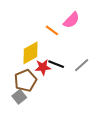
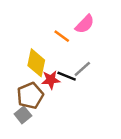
yellow diamond: (31, 53) -> (36, 63), turned -50
gray line: (82, 65) -> (82, 69), moved

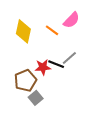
yellow diamond: (36, 63) -> (23, 31), moved
gray square: (23, 115) -> (36, 98), moved

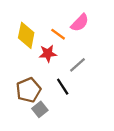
black line: (56, 64) -> (63, 87), moved, turned 35
red star: (43, 67) -> (48, 54), moved

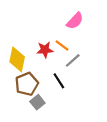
orange line: (58, 34) -> (62, 45), moved
yellow diamond: (26, 35) -> (17, 59), moved

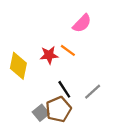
gray line: (73, 60) -> (93, 92), moved
brown pentagon: (27, 84) -> (58, 109), moved

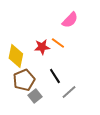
gray line: (93, 92) -> (69, 92), moved
brown pentagon: (58, 109) -> (24, 80), moved

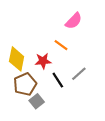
red star: (42, 47) -> (43, 61), moved
gray line: (69, 92) -> (79, 74), moved

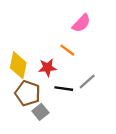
black line: (58, 80) -> (64, 89), turned -49
brown pentagon: (25, 84) -> (28, 93), turned -30

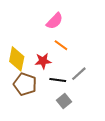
pink semicircle: (81, 23) -> (55, 21), moved
gray square: (40, 112) -> (64, 101), moved

